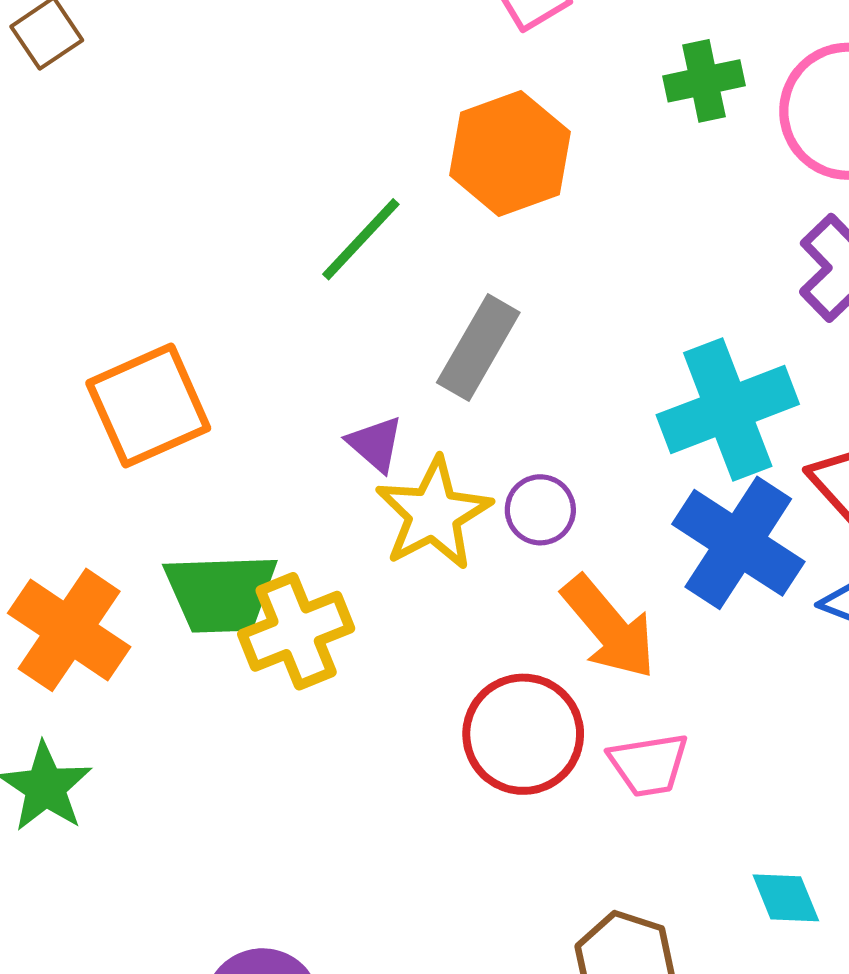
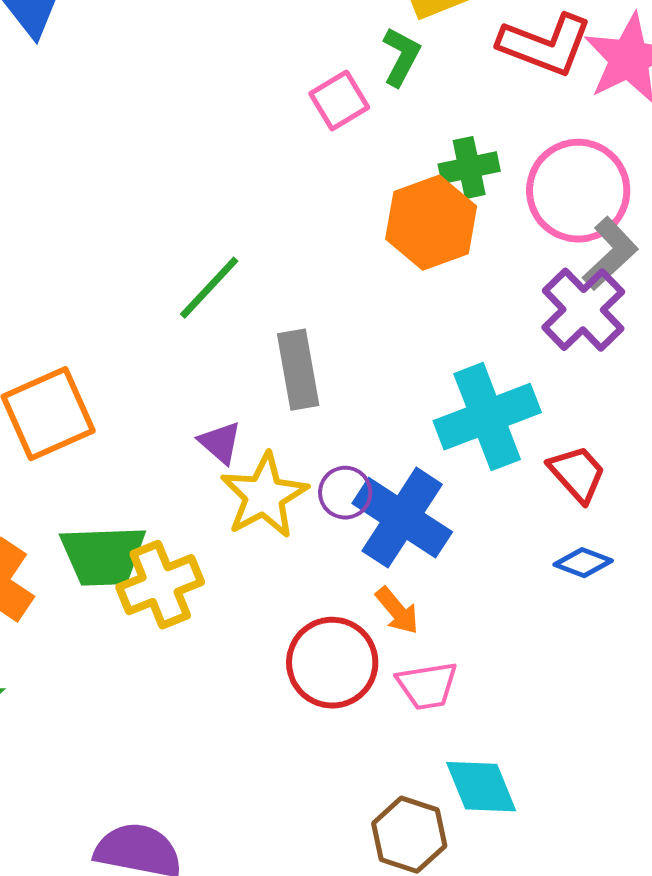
orange hexagon: (510, 153) -> (431, 223), moved
gray rectangle: (478, 347) -> (298, 370), turned -40
blue cross: (738, 543) -> (402, 518), moved
orange arrow: (609, 627) -> (397, 611), moved, size x0.6
cyan diamond: (786, 898) -> (481, 787), moved, size x1.4

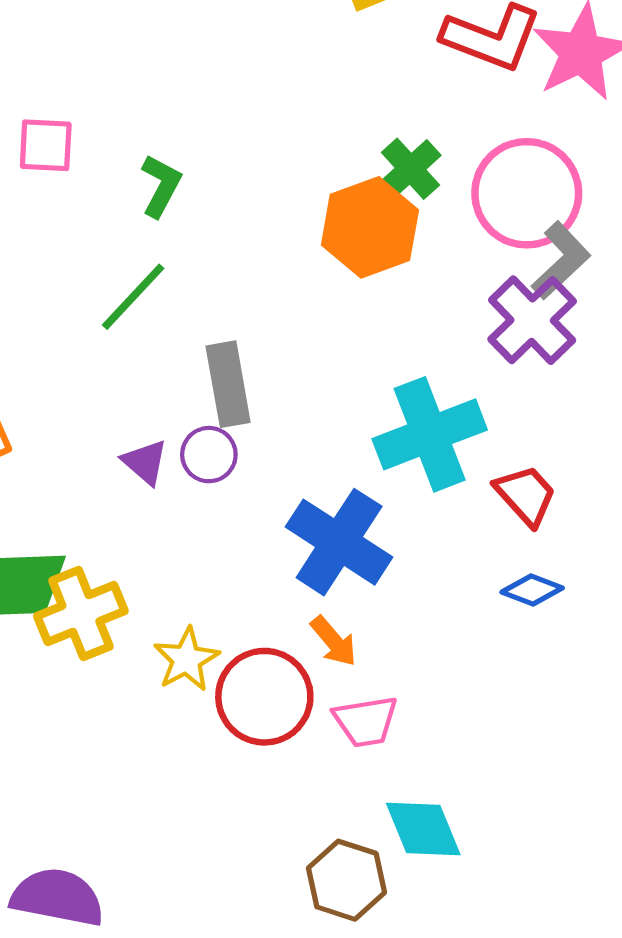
green L-shape: (401, 57) -> (161, 186), moved
pink square: (339, 101) -> (46, 145), moved, turned 34
green cross: (469, 168) -> (410, 169), turned -30
purple circle: (345, 493) -> (209, 455), moved
yellow star: (264, 496) -> (186, 659), moved, size x0.7

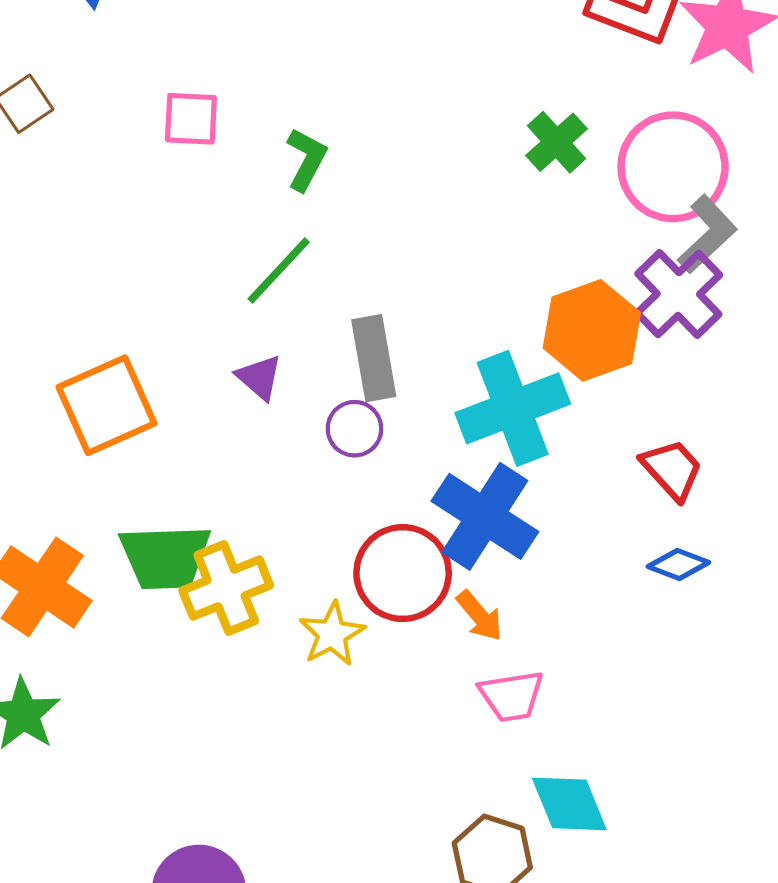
orange hexagon: (370, 227) -> (592, 330), moved
cyan cross: (430, 434) -> (513, 408), moved
purple triangle: (145, 462) -> (259, 377), moved
red circle: (264, 697) -> (403, 573), moved

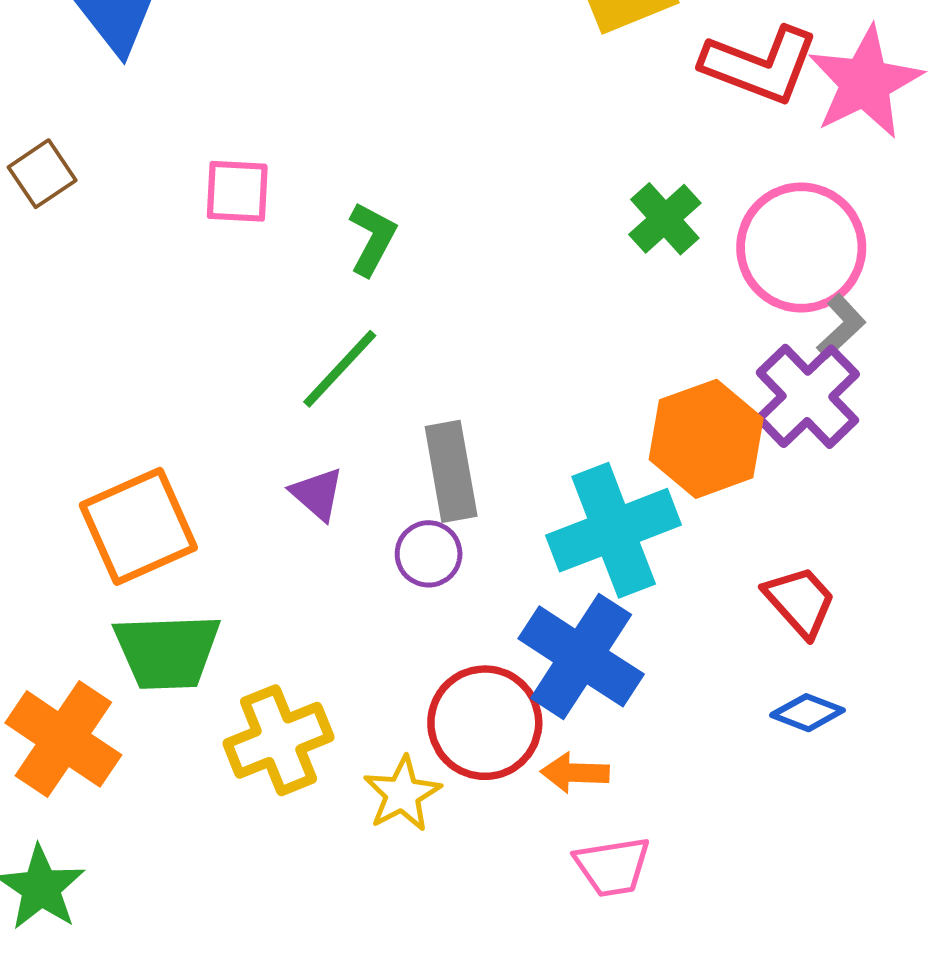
gray L-shape: (707, 234) -> (841, 326), size x0.7
green trapezoid: (165, 557) -> (167, 651), moved
orange arrow: (480, 616) -> (575, 773), turned 132

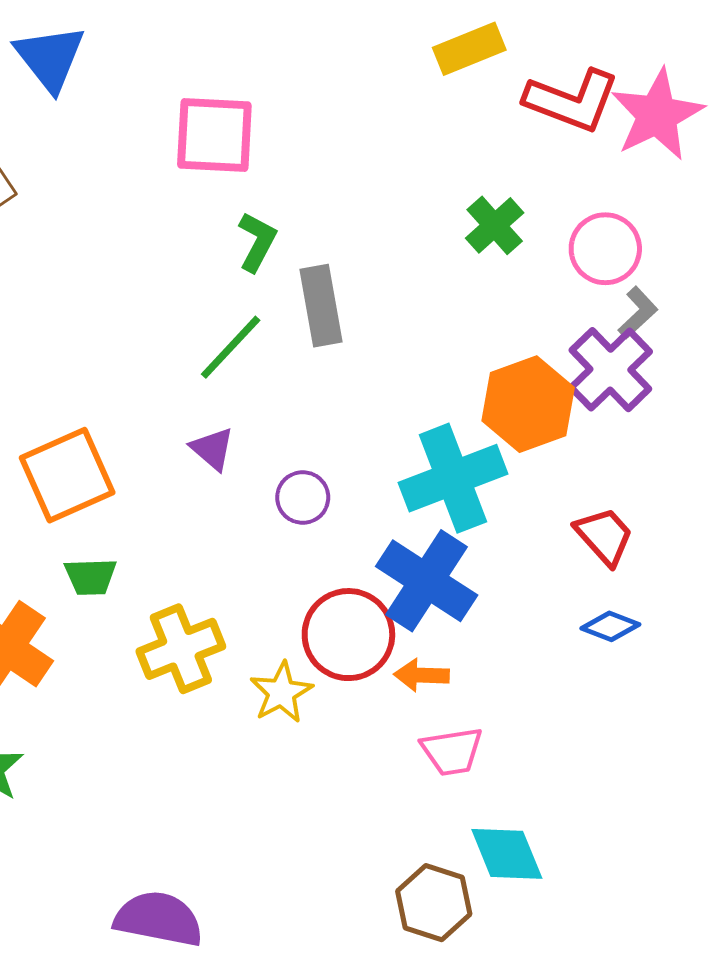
pink square: (237, 191) -> (214, 135), moved, size x1.5
pink circle: (801, 248) -> (605, 249), size x0.7
gray rectangle: (451, 471) -> (321, 306), moved
green trapezoid: (167, 651) -> (91, 577), size x0.6

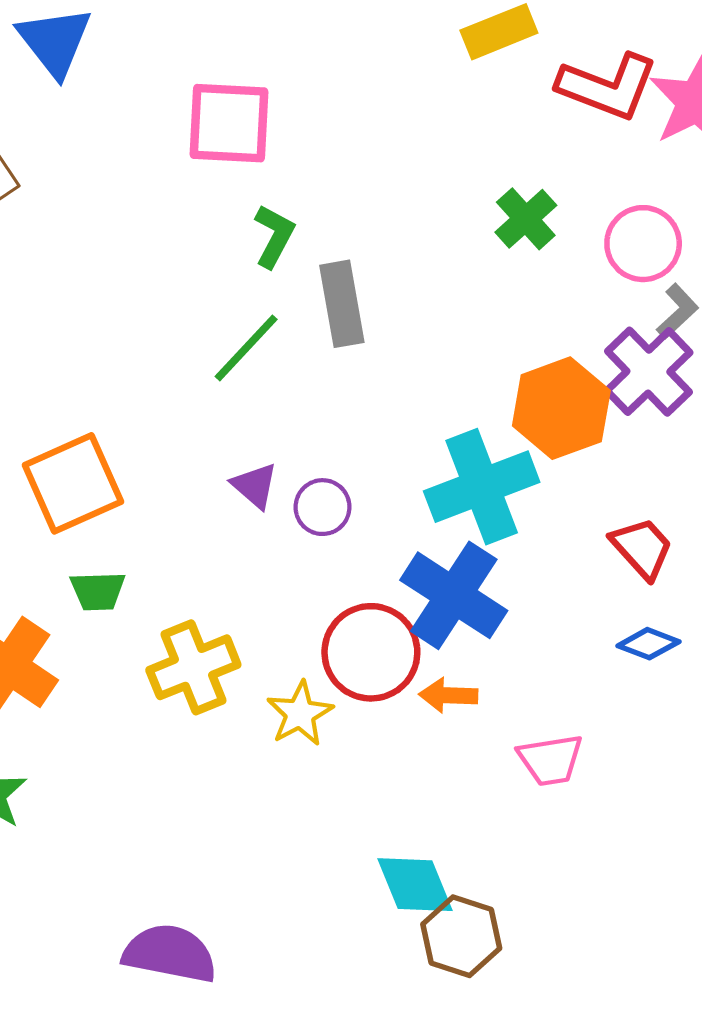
purple triangle: (212, 449) -> (255, 486), moved
pink trapezoid: (452, 751) -> (551, 760), moved
cyan diamond: (507, 854) -> (415, 885), moved

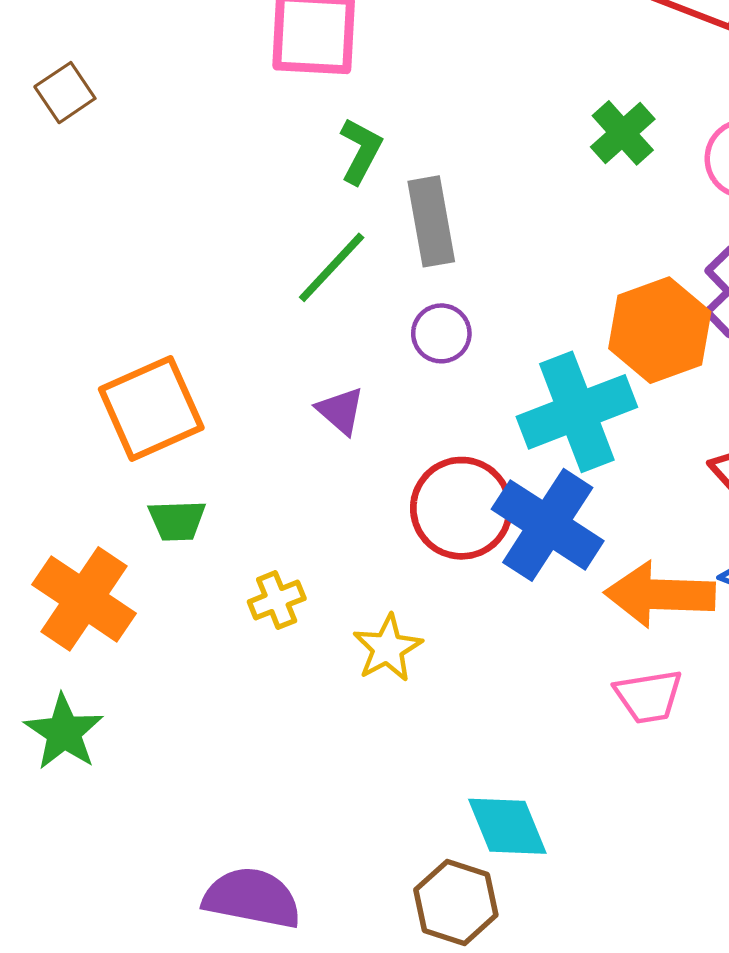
purple circle: (323, 507) -> (441, 333), moved
red circle: (371, 652) -> (461, 508), moved
yellow cross: (193, 667) -> (277, 600), size x0.6
orange arrow: (448, 695) -> (660, 594), moved, size x1.8
brown hexagon: (461, 936) -> (456, 902), moved

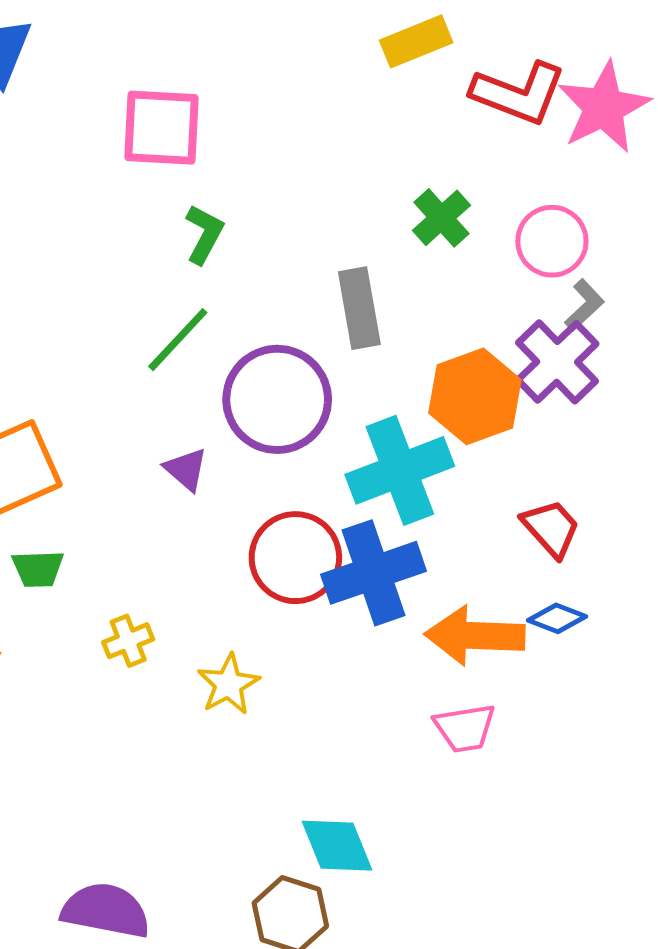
gray rectangle: (431, 221) -> (359, 308), moved
purple circle: (441, 333) -> (277, 399), size x2.0
blue cross: (548, 525) -> (373, 573), turned 38

